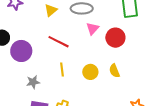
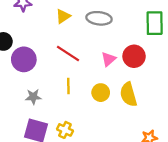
pink triangle: (93, 29) -> (108, 59), moved
yellow semicircle: (114, 71) -> (128, 94), size x1.5

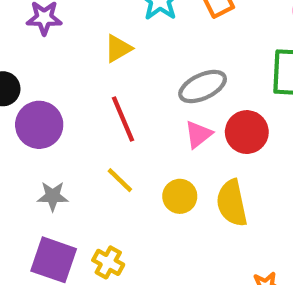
gray ellipse: (99, 18) -> (203, 87), moved, turned -35
red line: (68, 53) -> (123, 119), turned 30
yellow line: (68, 86) -> (120, 180), turned -49

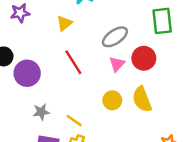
yellow line: (120, 180) -> (74, 121), moved

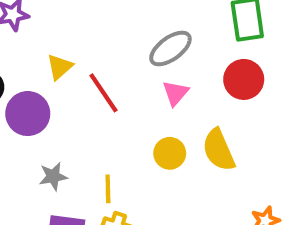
yellow triangle: (64, 23) -> (60, 67), moved
red circle: (144, 58) -> (244, 79), moved
yellow line: (74, 121) -> (108, 189), turned 56

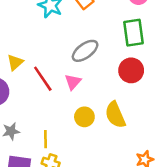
pink triangle: (175, 93) -> (73, 82), moved

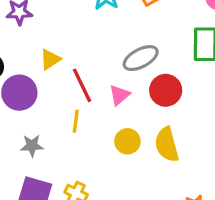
red circle: (131, 70) -> (166, 90), moved
yellow line: (45, 139) -> (76, 121), moved

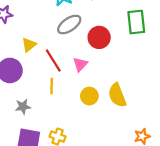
gray ellipse: (141, 58) -> (69, 25), moved
red circle: (166, 90) -> (99, 37), moved

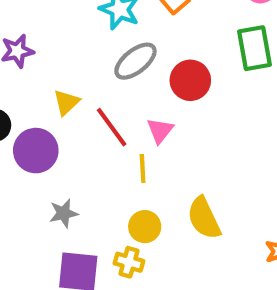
yellow line: (52, 86) -> (143, 169), moved
yellow semicircle: (117, 95) -> (204, 218), moved
yellow circle: (89, 96) -> (145, 227), moved

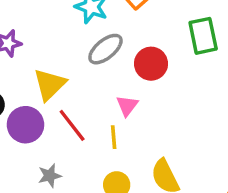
yellow triangle: (66, 102) -> (50, 84), size x1.5
red line: (112, 127) -> (72, 125), moved

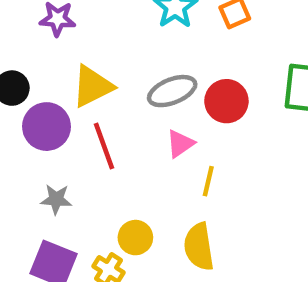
gray ellipse: (105, 49) -> (172, 91), moved
yellow line: (114, 137) -> (208, 181), moved

